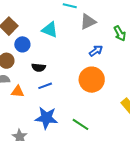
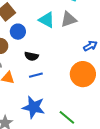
gray triangle: (88, 22) -> (69, 19), moved

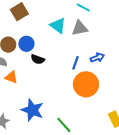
blue circle: (18, 32) -> (26, 44), moved
blue line: (36, 75) -> (76, 63), moved, turned -64

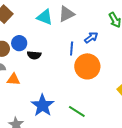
blue star: (32, 110) -> (43, 105), turned 30

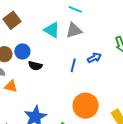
orange circle: (87, 66) -> (86, 106), moved

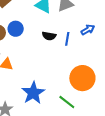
black semicircle: (35, 66) -> (49, 36), moved

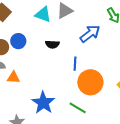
blue arrow: (88, 30) -> (90, 34), size x1.5
blue line: (67, 39) -> (75, 64), moved

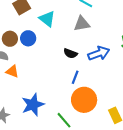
cyan triangle: (43, 14) -> (47, 19), moved
black semicircle: (52, 44) -> (70, 53), moved

